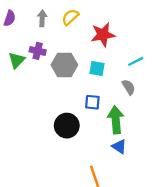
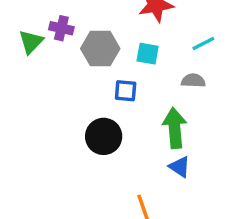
gray semicircle: (129, 87) -> (193, 81), turned -56
blue square: (92, 102) -> (126, 91), moved

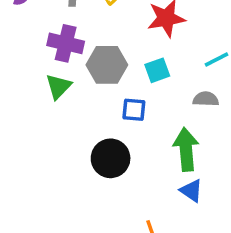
purple cross: (61, 28) -> (66, 43), size x1.4
green triangle: (31, 42) -> (58, 86), moved
cyan square: (148, 54) -> (157, 70), turned -30

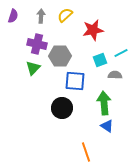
cyan square: (157, 70) -> (100, 60), moved
blue square: (134, 110) -> (75, 81), size x1.5

